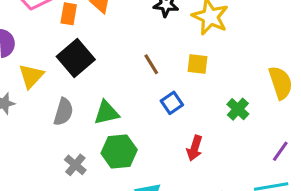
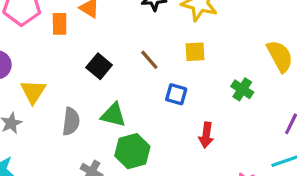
black square: (76, 58) -> (99, 66), moved, size x0.7
blue square: (172, 103) -> (176, 94), turned -30
green triangle: (106, 113) -> (113, 115), turned 36

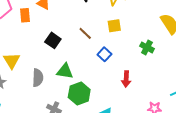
blue square: (176, 94) -> (104, 54), turned 32

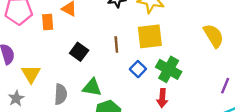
yellow square: (114, 26) -> (150, 36), size x1.6
brown line: (85, 33) -> (116, 45), turned 40
green cross: (147, 47) -> (169, 69), moved, size x1.5

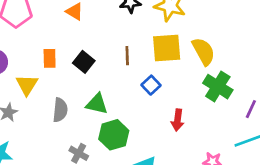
orange rectangle: (48, 22) -> (50, 58), moved
yellow semicircle: (214, 36) -> (203, 51), moved
green cross: (169, 69) -> (218, 87), moved

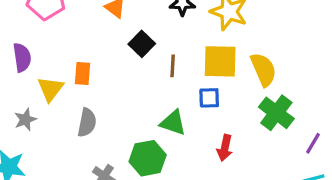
orange rectangle: (50, 58) -> (83, 73), moved
black square: (84, 62) -> (142, 44), moved
blue square: (151, 85) -> (209, 98), moved, turned 36
green triangle: (97, 104) -> (173, 123), moved

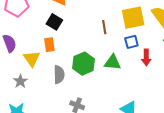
black square: (142, 44) -> (54, 22), moved
red arrow: (225, 148) -> (146, 57), moved
green hexagon: (148, 158) -> (84, 64), moved

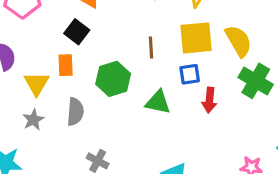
green hexagon: (84, 64) -> (113, 79), moved
gray star: (20, 81) -> (33, 120), moved

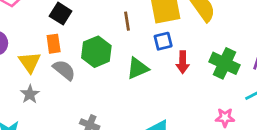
green cross: (256, 81) -> (224, 63), moved
green triangle: (158, 102) -> (138, 68), turned -30
gray semicircle: (75, 112) -> (64, 70), moved, turned -50

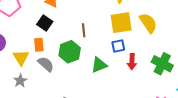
brown line: (127, 21) -> (84, 30), moved

